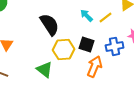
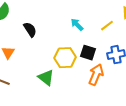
cyan arrow: (87, 15) -> (77, 25), moved
black semicircle: (50, 24) -> (30, 30), moved, size x0.7

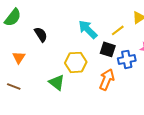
cyan arrow: (77, 25) -> (88, 29), size x1.5
black square: (88, 53) -> (108, 49), moved

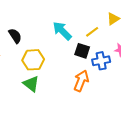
yellow hexagon: (76, 62) -> (33, 60), moved

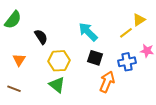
yellow line: (92, 32) -> (126, 33), moved
black square: (82, 51) -> (95, 58), moved

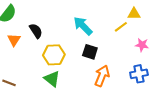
yellow triangle: (139, 20) -> (134, 14), turned 32
orange triangle: (19, 60) -> (14, 40), moved
blue cross: (127, 62) -> (139, 74), moved

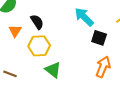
black square: (90, 52) -> (99, 38), moved
yellow hexagon: (54, 55) -> (39, 46), moved

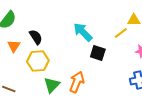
orange arrow: (103, 67) -> (77, 82), moved
green triangle: (53, 70) -> (52, 85), turned 36

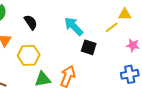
black semicircle: (36, 37) -> (31, 22), moved
green triangle: (52, 85) -> (43, 79), turned 36

